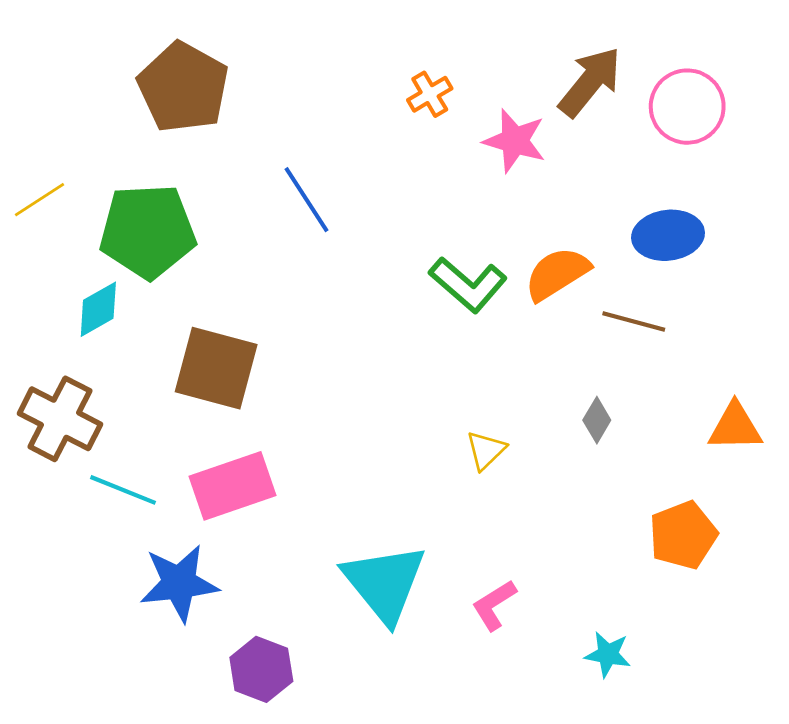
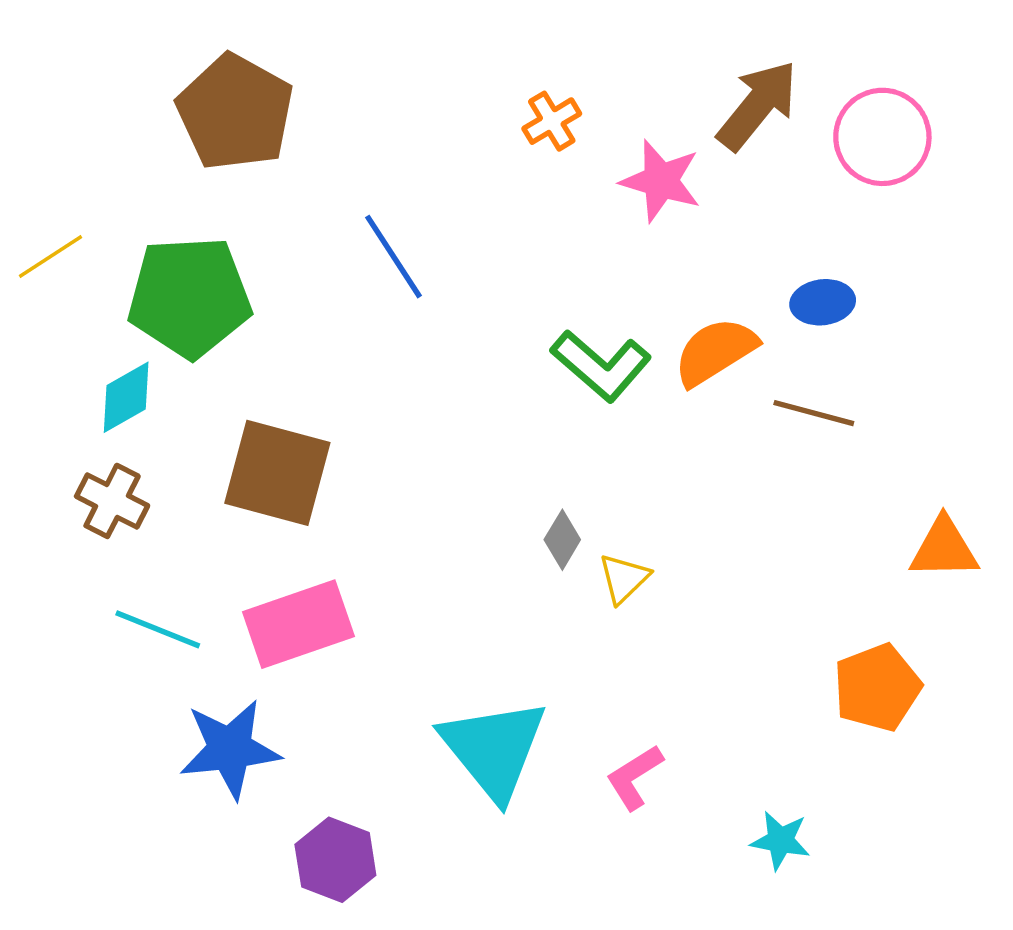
blue ellipse: (668, 235) -> (823, 302), moved, size x0.7
brown cross: (60, 419) -> (112, 501), moved, size x0.7
gray diamond: (597, 420) -> (562, 540), moved

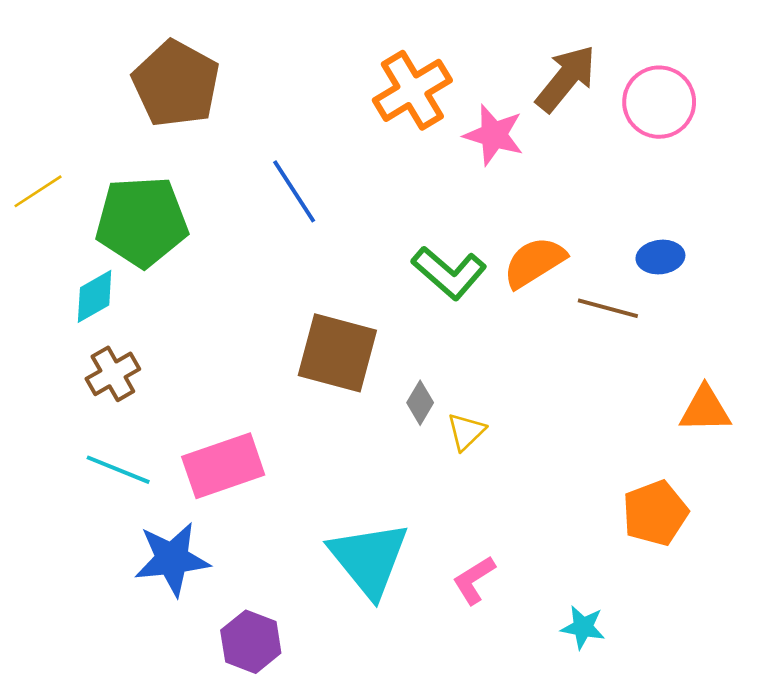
orange cross: (552, 121) -> (412, 90), size x1.8
blue ellipse: (823, 302) -> (660, 257), moved
brown square: (277, 473) -> (337, 353), moved
brown cross: (112, 501) -> (113, 374), moved, turned 33

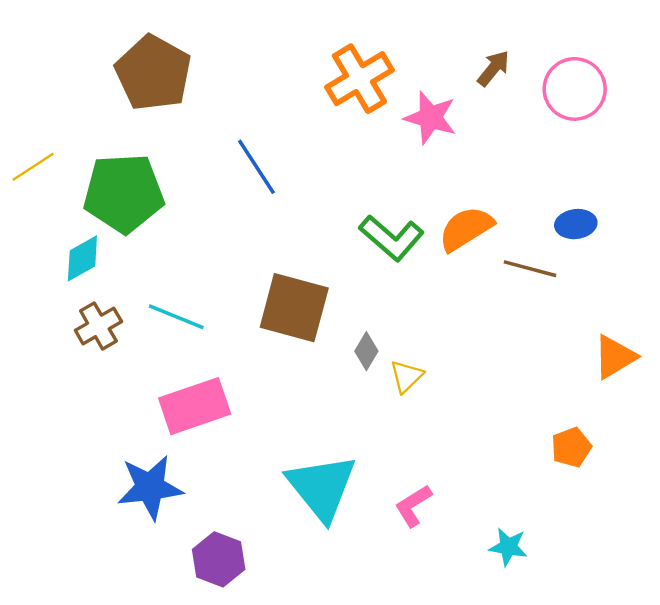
brown arrow: (566, 78) -> (493, 68), size x0.6
orange triangle: (705, 409) -> (615, 357), turned -30
cyan line: (118, 470) -> (176, 317), moved
orange pentagon: (655, 513) -> (571, 447), size x0.7

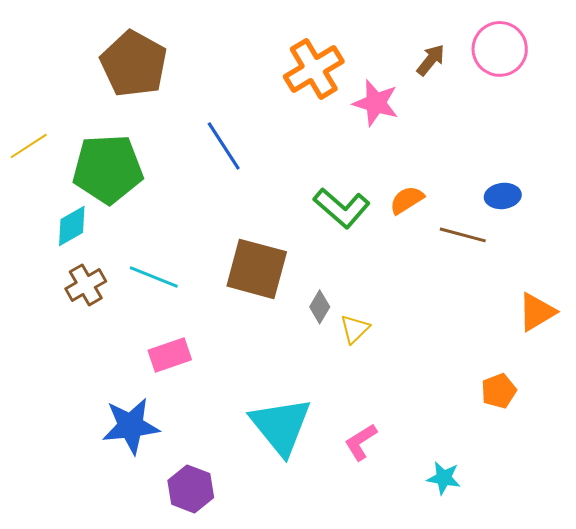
pink circle: (575, 89) -> (500, 49), moved
orange semicircle: (466, 229) -> (407, 200), size x0.7
pink rectangle: (195, 406) -> (170, 355), size x0.7

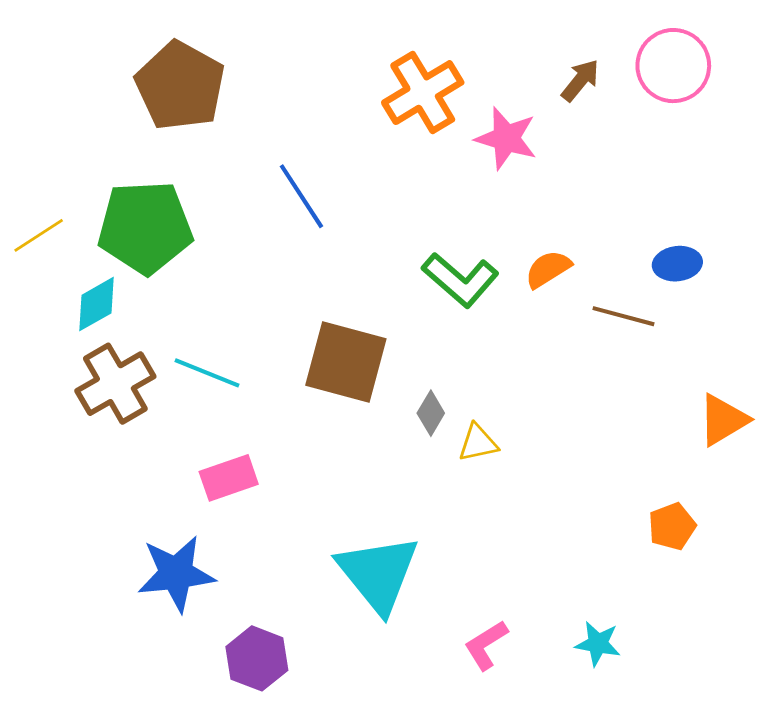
yellow line: (29, 146) -> (39, 235), moved
brown cross: (86, 285) -> (115, 384), size x1.4
yellow triangle: (355, 329) -> (478, 443), turned 32
pink L-shape: (361, 442) -> (486, 645), moved

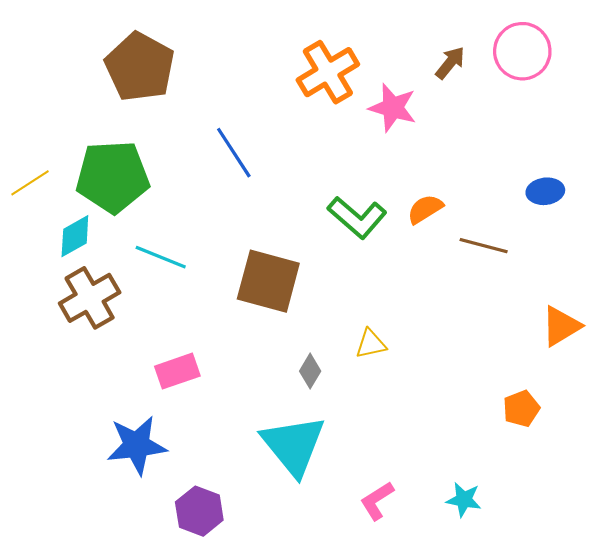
blue ellipse: (677, 264) -> (545, 191), moved
cyan line: (207, 373) -> (161, 257), moved
gray diamond: (431, 413) -> (310, 371), moved

